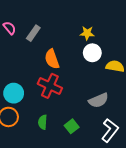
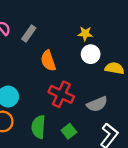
red cross: (50, 86) -> (61, 94), moved
green semicircle: (43, 122) -> (38, 127), size x1.5

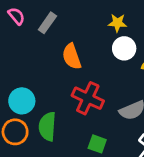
green semicircle: (38, 127) -> (47, 126), moved
green square: (69, 131) -> (97, 144), turned -32

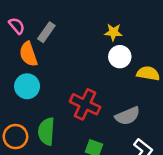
orange semicircle: (72, 56) -> (28, 54), moved
cyan circle: (22, 101) -> (27, 86), moved

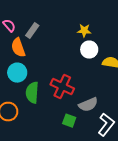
gray semicircle: (128, 116) -> (88, 105), moved
green semicircle: (46, 131) -> (32, 93), moved

